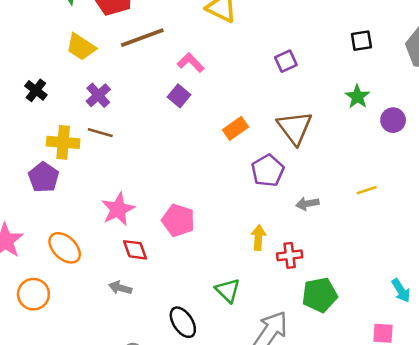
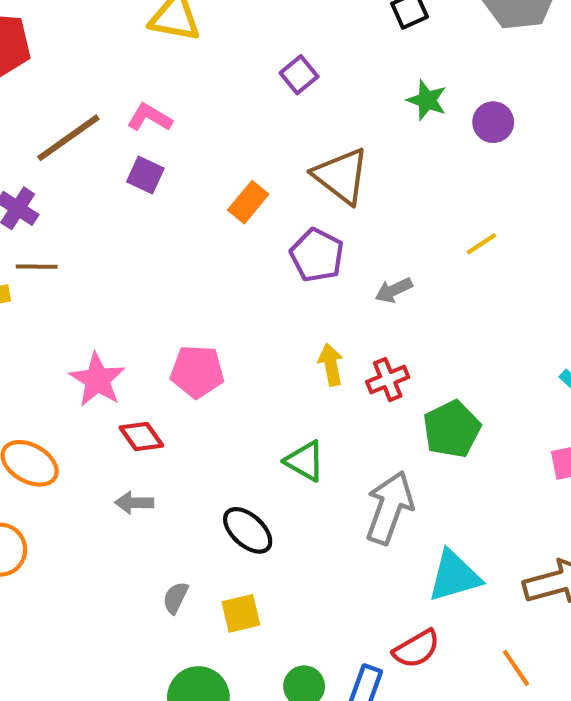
brown line: (142, 38) -> (68, 138), moved

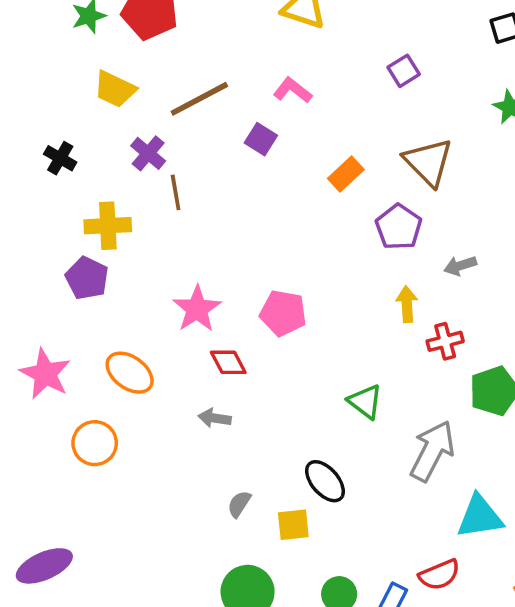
pink L-shape: (150, 118) -> (293, 90), moved
brown line: (37, 267) -> (176, 192), moved, turned 72
yellow arrow: (331, 365) -> (407, 304), moved
black ellipse: (248, 530) -> (325, 481), moved

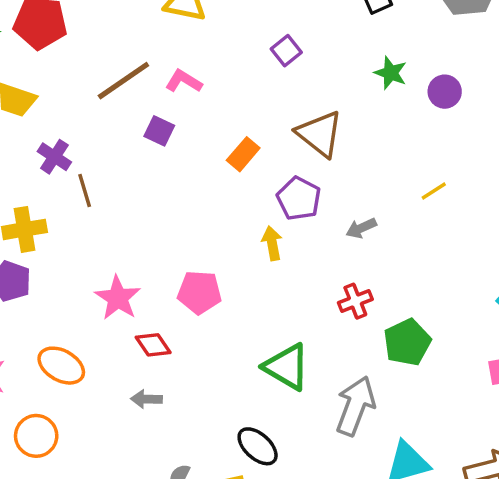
brown line: (199, 99) -> (123, 81), moved
yellow arrow: (407, 304) -> (272, 243), moved
green triangle: (365, 402) -> (287, 367), size x1.4

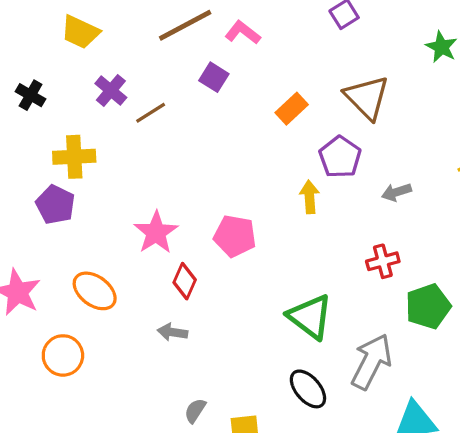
brown line: (85, 191) -> (151, 113), moved, turned 68
red diamond: (153, 345) -> (185, 281), turned 52
black ellipse: (258, 446) -> (308, 389), moved

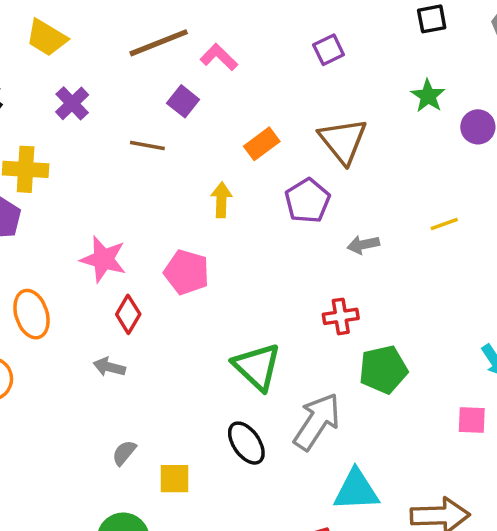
brown line: (151, 113) -> (147, 145), moved, turned 36
yellow arrow: (310, 197) -> (221, 200), moved
pink star: (156, 232) -> (103, 259), turned -30
orange ellipse: (95, 291) -> (32, 314), turned 30

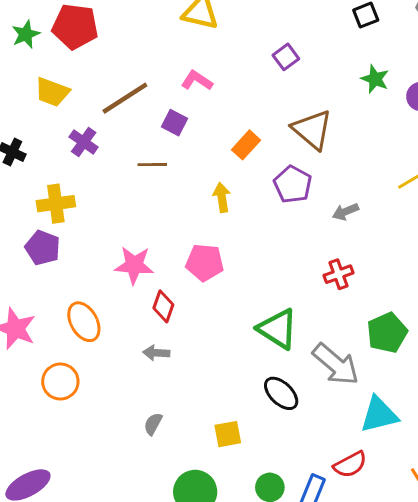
brown line: (159, 43) -> (125, 98), moved
green pentagon: (383, 370) -> (387, 333), moved
gray arrow: (317, 421) -> (336, 364), turned 108
gray semicircle: (124, 453) -> (153, 424), moved

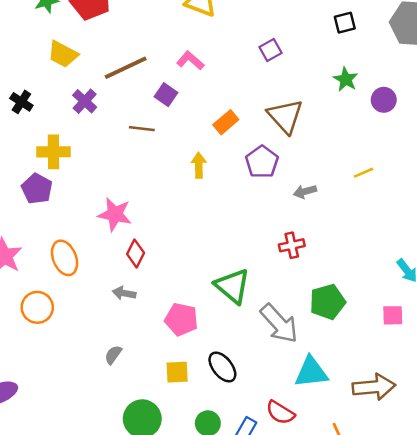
pink pentagon: (205, 262) -> (181, 319), moved
black ellipse: (281, 393) -> (222, 367), moved
red semicircle: (350, 465) -> (280, 413), turned 52

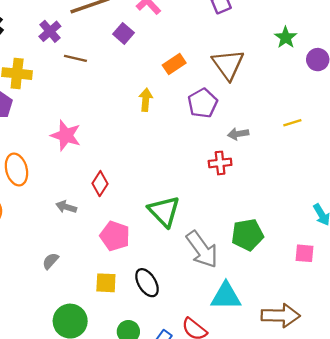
brown line: (142, 129) -> (75, 58), moved
red cross: (292, 245) -> (220, 163), moved
red diamond: (136, 254) -> (100, 184), moved

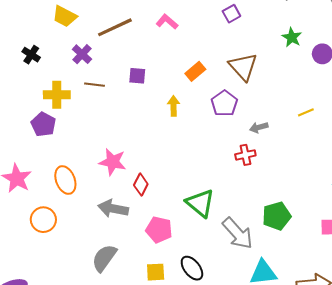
purple square: (123, 33) -> (137, 76), moved, turned -30
brown line: (75, 58) -> (94, 85), moved
pink star: (66, 135) -> (113, 162), moved
gray arrow: (66, 207) -> (113, 208), size x1.6
gray semicircle: (50, 261) -> (104, 258), size x1.8

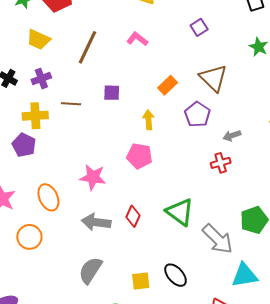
brown line: (115, 27) -> (88, 47), turned -36
purple cross: (82, 54) -> (41, 79), moved, turned 30
red diamond: (141, 185) -> (133, 216), moved
pink pentagon: (159, 230) -> (139, 156), moved

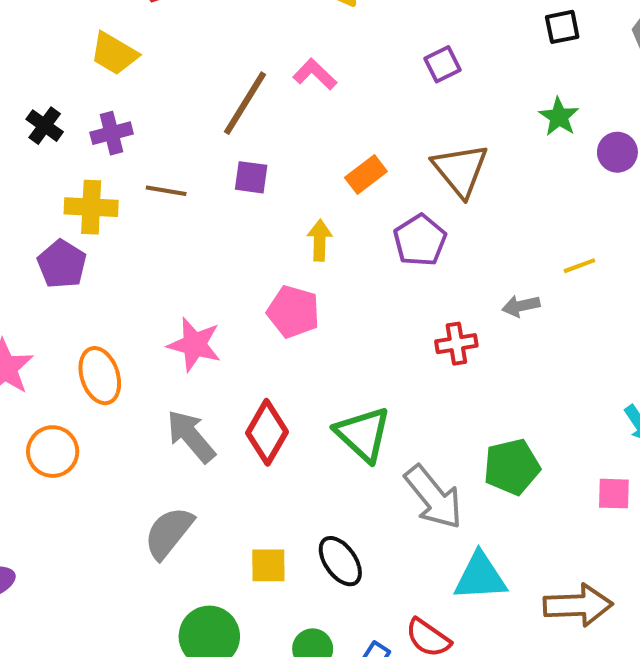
brown line: (88, 47) -> (245, 103), moved
gray arrow: (232, 136) -> (521, 306), moved
red diamond: (133, 216) -> (267, 432), size x1.4
gray arrow: (96, 222) -> (191, 436), turned 36

